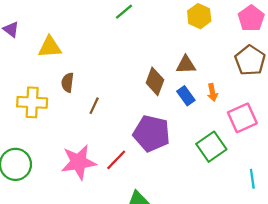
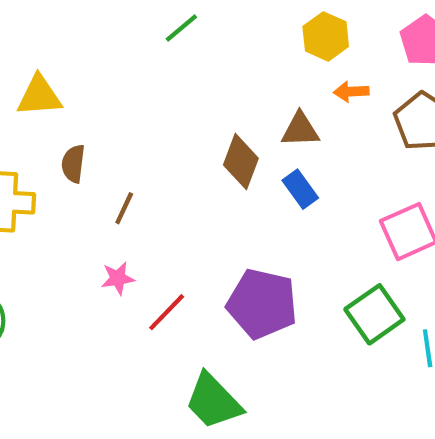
orange arrow: (212, 92) -> (351, 92), moved, turned 98
purple pentagon: (152, 133) -> (262, 304), moved
green square: (211, 147) -> (374, 314), moved
pink star: (79, 162) -> (118, 278), moved, size x0.5

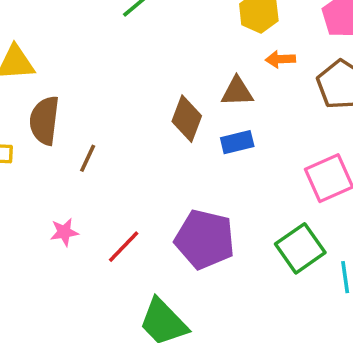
brown semicircle: (73, 164) -> (44, 120), size x1.5
blue rectangle: (300, 189) -> (237, 142), turned -68
pink star: (118, 278) -> (64, 232), moved

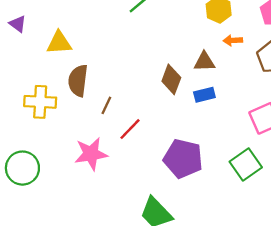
pink star: (64, 232) -> (91, 154), size x1.8
red line: (124, 247) -> (130, 129), moved

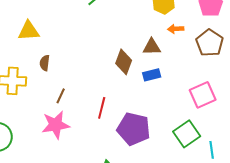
brown semicircle: (78, 81) -> (45, 63), size x0.6
brown line: (106, 105) -> (61, 96), moved
red line: (130, 129) -> (102, 108), moved, turned -30

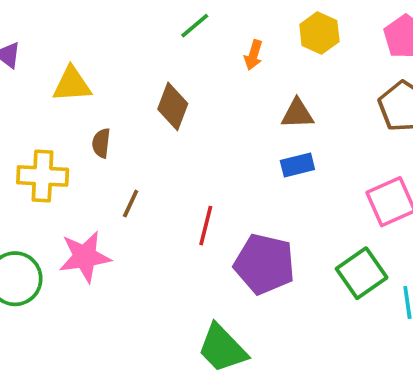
orange arrow: (176, 29) -> (253, 55), moved, turned -70
brown diamond: (124, 62) -> (173, 106), moved
pink star: (56, 125) -> (85, 257), moved

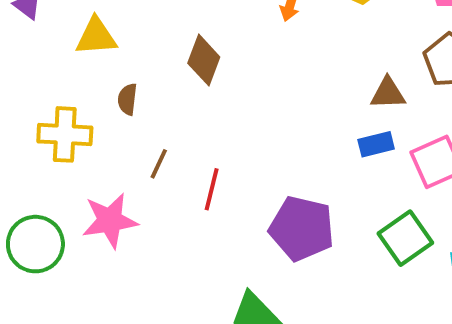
brown triangle: (297, 114) -> (388, 93), moved
blue rectangle: (297, 165) -> (376, 144), moved
red line: (206, 226) -> (212, 189), moved

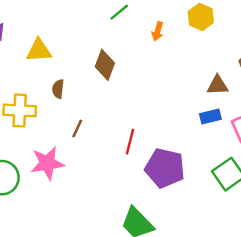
red line: (212, 189) -> (130, 142), moved

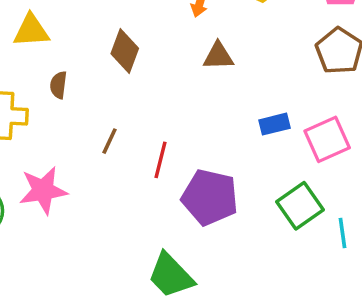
brown triangle: (218, 85) -> (218, 56), moved
brown line: (77, 128) -> (109, 141), moved

